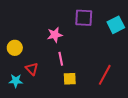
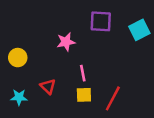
pink line: (61, 59) -> (83, 73), moved
red triangle: (32, 69) -> (48, 86), moved
red line: (105, 75) -> (113, 98), moved

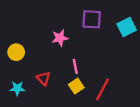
yellow square: (84, 95) -> (76, 86), turned -32

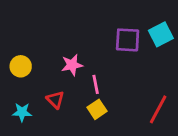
purple square: (92, 19) -> (128, 40), moved
pink star: (60, 38) -> (72, 65), moved
red line: (103, 89) -> (158, 109), moved

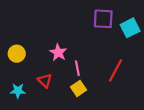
purple square: (128, 40) -> (103, 19), moved
pink star: (72, 65) -> (58, 53), turned -30
red line: (158, 109) -> (116, 70), moved

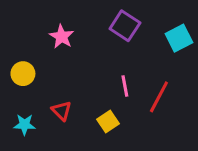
purple square: (103, 19) -> (125, 26), moved, turned 30
pink star: (58, 53) -> (62, 37), moved
pink line: (77, 68) -> (125, 86), moved

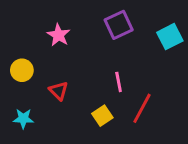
purple square: (125, 26) -> (119, 25), turned 32
red line: (159, 97) -> (142, 108), moved
red triangle: (62, 111) -> (59, 91), moved

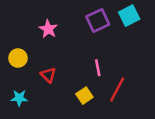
cyan square: (170, 37) -> (129, 16), moved

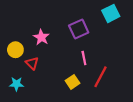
purple square: (98, 21) -> (79, 29), moved
pink star: (48, 29) -> (41, 37), moved
red triangle: (48, 75) -> (32, 63), moved

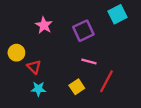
pink star: (41, 37) -> (44, 25), moved
pink line: (84, 58) -> (89, 61), turned -64
cyan star: (16, 84) -> (38, 89), moved

